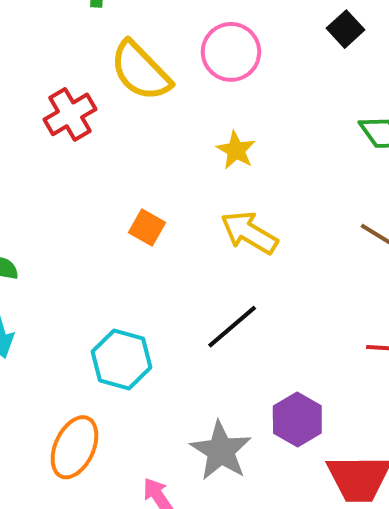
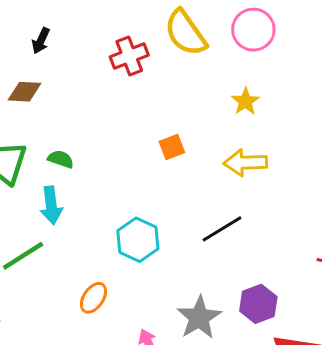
orange square: (147, 227) -> (172, 147), turned 30
yellow arrow: (249, 233) -> (245, 163), turned -42
orange ellipse: (74, 447) -> (93, 298), size x0.7

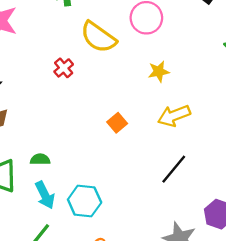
red cross: (129, 56) -> (64, 68), size x0.7
yellow star: (245, 101) -> (159, 72), turned -30
cyan hexagon: (138, 240) -> (85, 201), moved

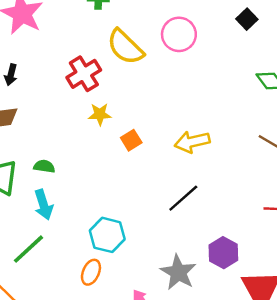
red cross: (64, 68) -> (84, 74), size x1.6
yellow star: (159, 72) -> (100, 114), moved
cyan hexagon: (85, 201) -> (107, 235), moved

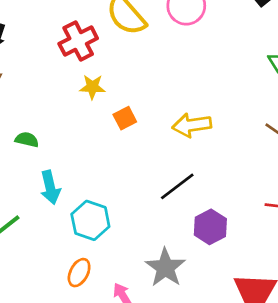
cyan arrow: (44, 205) -> (50, 187), moved
purple hexagon: (223, 253) -> (210, 227), moved
orange ellipse: (91, 272) -> (79, 273), moved

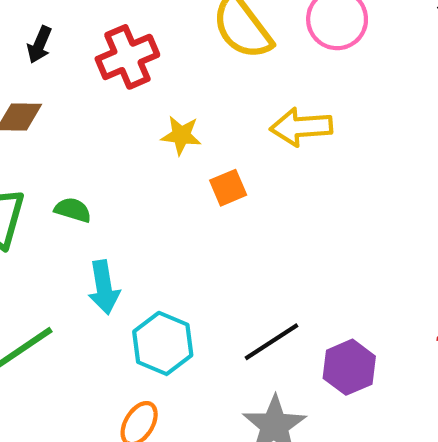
red cross: (78, 41) -> (127, 57), moved
yellow arrow: (192, 125) -> (301, 127), moved
black line: (177, 186) -> (271, 342), moved

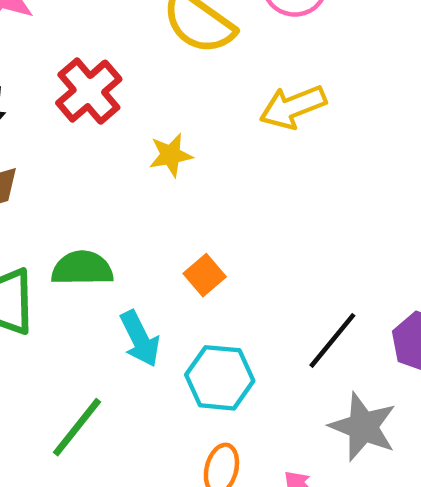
orange square: (228, 188) -> (205, 275), moved
green semicircle: (73, 210) -> (82, 268), size x1.5

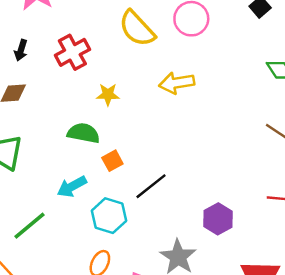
green semicircle: (82, 268) -> (84, 133), moved
cyan arrow: (140, 339) -> (72, 187), turned 76
black line: (332, 340) -> (151, 186), moved

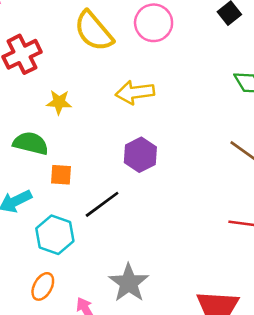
orange square: (112, 161) -> (61, 175), turned 30
purple hexagon: (218, 219) -> (140, 155), moved

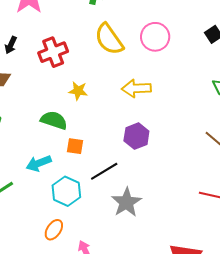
gray star: (129, 283) -> (126, 202), moved

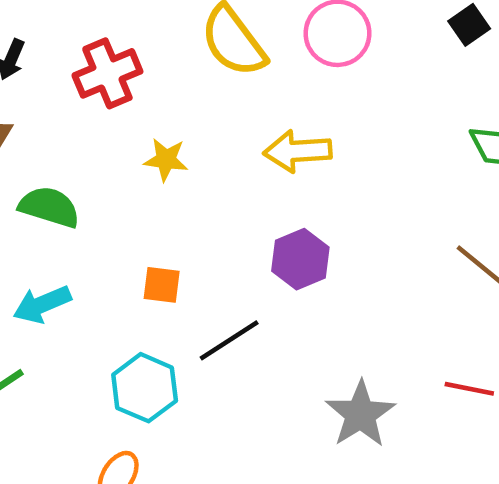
green semicircle: (54, 120) -> (49, 207), moved
cyan arrow: (39, 163) -> (42, 304), moved
gray star: (126, 202) -> (360, 414), moved

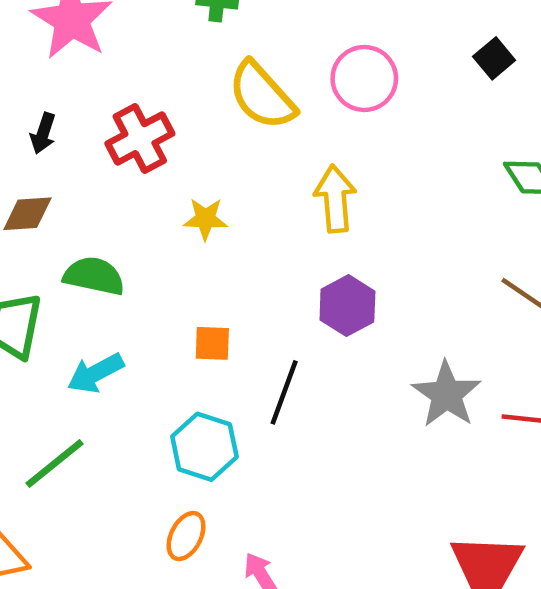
yellow arrow: (298, 151) -> (335, 199), turned 94
black line: (229, 340) -> (284, 392), turned -32
gray star: (360, 414) -> (446, 394), moved

